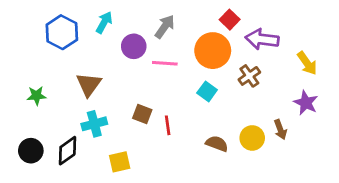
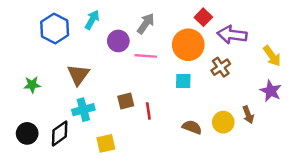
cyan square: (207, 91) -> (183, 81), turned -35
brown square: (142, 114) -> (126, 101), turned -35

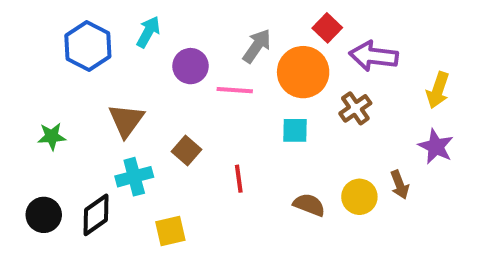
gray arrow: (146, 23) -> (257, 46), moved
yellow arrow: (272, 56) -> (438, 90), turned 55
brown square: (126, 101) -> (186, 151), moved, turned -35

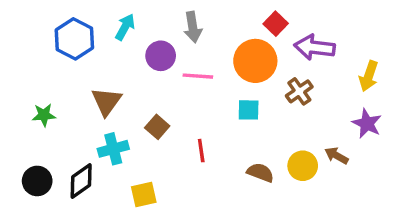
gray arrow: (257, 46) -> (193, 27), moved, turned 136
brown arrow: (400, 185) -> (337, 156), turned 140

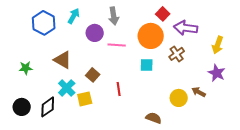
brown triangle: (106, 101) -> (63, 60), turned -36
cyan cross: (113, 149) -> (67, 88), turned -30
brown semicircle: (260, 173) -> (154, 118), moved
yellow square: (144, 194) -> (85, 99), moved

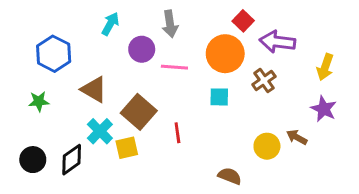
blue hexagon: (44, 23) -> (54, 54), moved
brown square: (93, 75) -> (139, 112), size x1.6

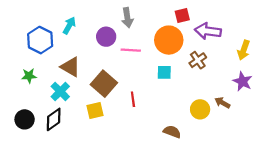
red square: (243, 21) -> (182, 15), turned 32
cyan arrow: (110, 24) -> (69, 25), moved
cyan cross: (100, 131) -> (60, 91), moved

